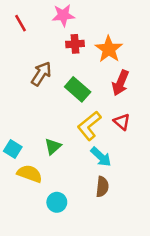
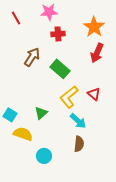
orange star: (109, 49) -> (94, 27), moved
red arrow: (120, 83) -> (97, 53), moved

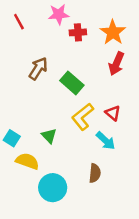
red cross: (58, 34) -> (78, 32), moved
green triangle: (41, 113) -> (49, 136), turned -32
cyan arrow: (78, 121) -> (106, 141), moved
cyan circle: (44, 156) -> (53, 188), size x1.5

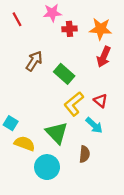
orange star: (113, 32) -> (101, 29), turned -30
green triangle: (49, 136) -> (57, 133), moved, size x1.6

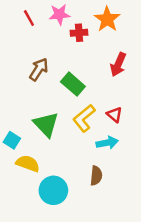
red line: (17, 19) -> (29, 18), moved
orange star: (101, 29) -> (107, 19), moved, turned 30
cyan arrow: (94, 125) -> (107, 143), turned -54
green triangle: (57, 133) -> (46, 124), moved

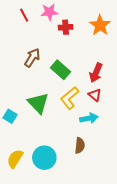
orange star: (107, 19) -> (100, 25), moved
red arrow: (118, 64) -> (96, 73), moved
yellow semicircle: (28, 163) -> (15, 159), moved, turned -78

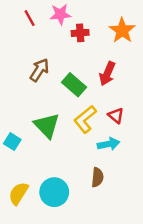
red arrow: (96, 73) -> (107, 74), moved

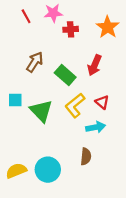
cyan square: (12, 142) -> (15, 100), moved, turned -32
yellow semicircle: (18, 193) -> (16, 171), turned 36

